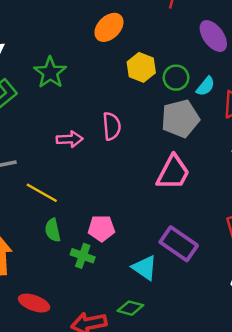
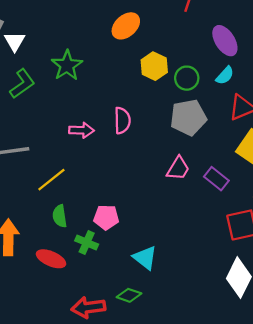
cyan semicircle: (206, 86) -> (225, 76), moved
pink trapezoid: (173, 172) -> (178, 168), size x0.7
yellow line: (42, 193) -> (51, 180), turned -72
purple rectangle: (179, 244) -> (216, 179), moved, size x0.7
red ellipse: (34, 303) -> (51, 259), moved

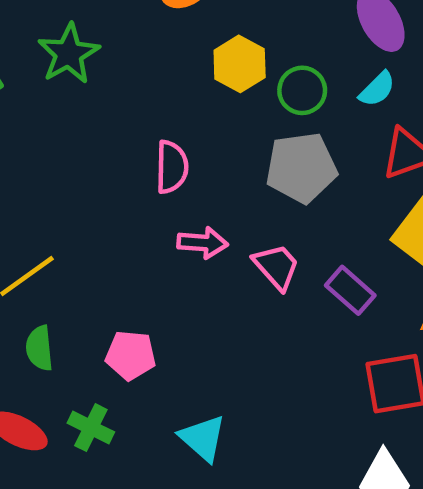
pink arrow: (81, 130) -> (203, 243), moved
pink trapezoid: (178, 168) -> (276, 267), turned -76
green cross: (87, 243) -> (91, 428), moved

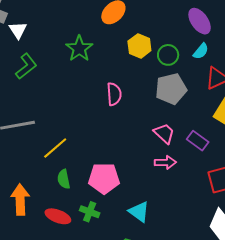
green star: (69, 54) -> (79, 49), moved
pink arrow: (203, 243) -> (165, 162), moved
pink pentagon: (131, 355) -> (104, 178), size x1.4

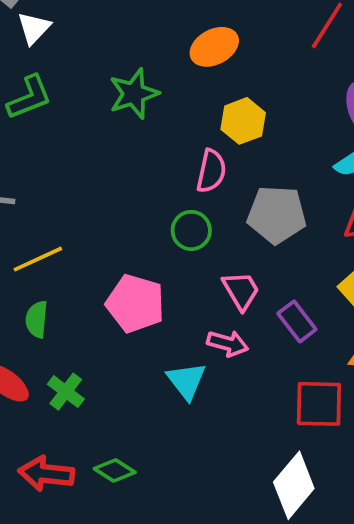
green circle: (168, 55) -> (191, 230), moved
pink semicircle: (114, 94) -> (211, 171), moved
pink pentagon: (104, 178) -> (135, 303), moved
cyan triangle: (139, 212) -> (186, 381), moved

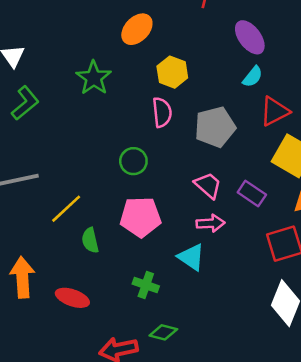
green circle: (191, 230) -> (133, 161), moved
green semicircle: (37, 319) -> (90, 240), moved
green cross: (66, 392) -> (146, 285), moved

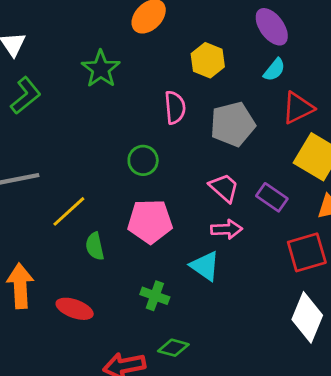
yellow hexagon: (172, 72) -> (208, 60), moved

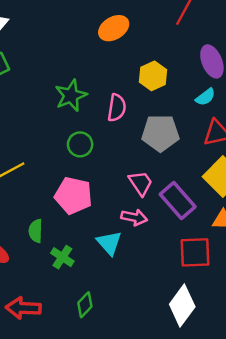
green star: (101, 69) -> (71, 96), moved
purple rectangle: (272, 197) -> (178, 200), size x1.4
green semicircle: (95, 246) -> (36, 231), moved
green diamond: (173, 348) -> (85, 305), moved, turned -75

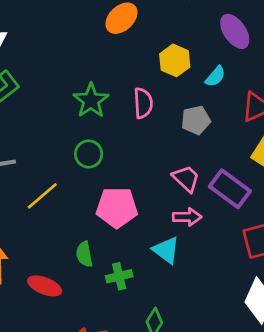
cyan semicircle: (205, 97) -> (215, 76), moved
gray pentagon: (160, 133) -> (196, 120), size x0.7
green circle: (80, 144) -> (89, 154), moved
green cross: (62, 257) -> (119, 276), turned -35

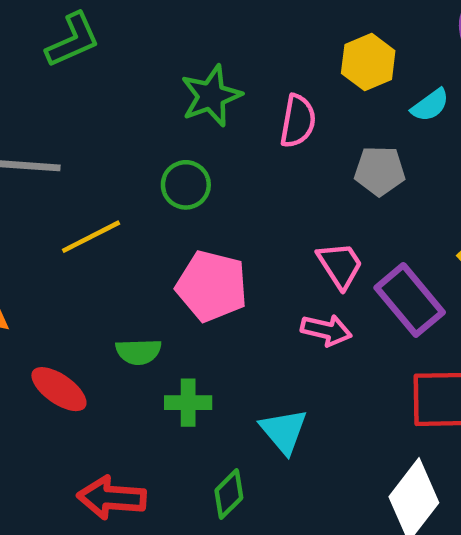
cyan triangle: (166, 250) -> (284, 431), moved
green semicircle: (84, 254) -> (138, 352), turned -95

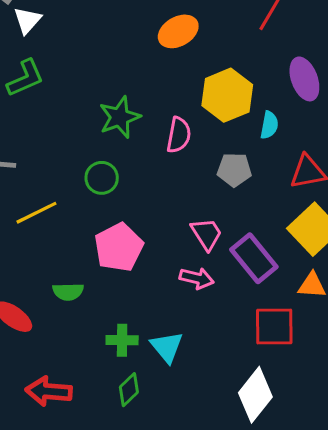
yellow hexagon: (368, 62) -> (227, 95), size x1.4
cyan semicircle: (430, 105) -> (269, 125), turned -44
pink pentagon: (212, 286) -> (119, 247), turned 30
green cross: (188, 403) -> (122, 340), moved

